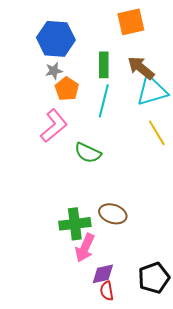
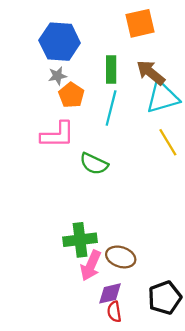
pink L-shape: (54, 126) -> (57, 135), turned 40
brown ellipse: (113, 214) -> (121, 257), moved

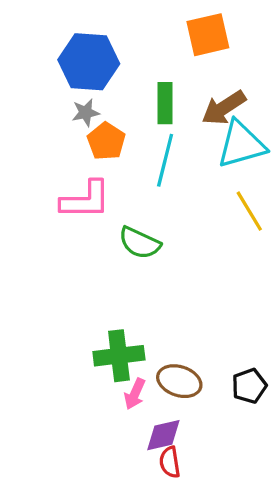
brown arrow: (151, 73) -> (224, 108), turned -72
pink arrow: (91, 266) -> (135, 394), size x0.7
black pentagon: (165, 298) -> (249, 386), moved, size x0.7

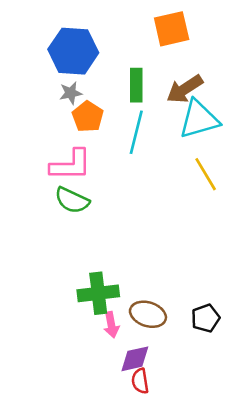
green semicircle: (140, 243) -> (72, 200), moved
pink arrow: (135, 394) -> (111, 325), turned -35

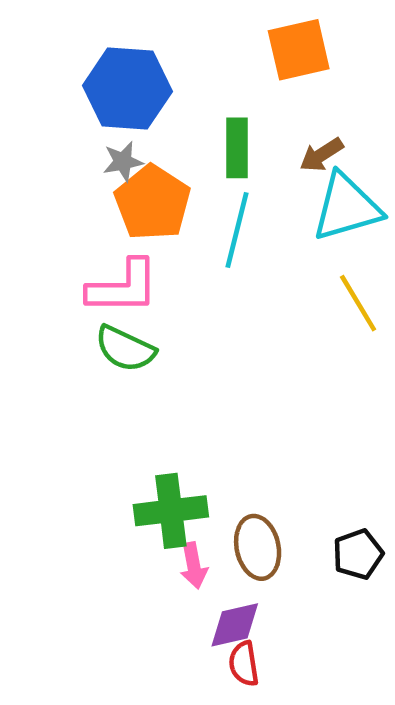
brown arrow: (185, 89) -> (321, 155), size x0.7
orange pentagon: (88, 117) -> (153, 203), size x1.4
brown ellipse: (148, 314) -> (258, 547), turned 60

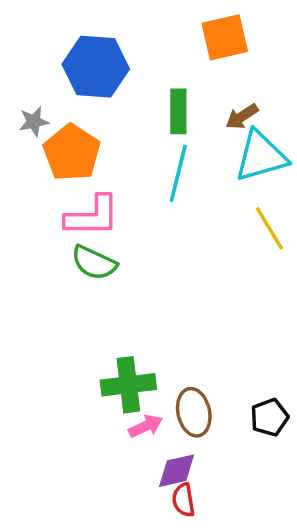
gray star: (123, 162) -> (34, 122), moved
orange pentagon: (153, 203) -> (72, 153), moved
pink arrow: (194, 566) -> (146, 426), turned -104

